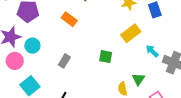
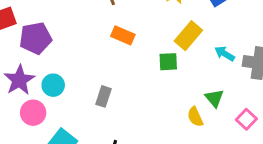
orange rectangle: (69, 19) -> (123, 35), moved
green square: (106, 57) -> (168, 62), moved

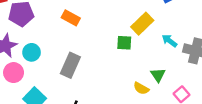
orange rectangle: (123, 35) -> (71, 18), moved
gray rectangle: (103, 96) -> (70, 65), size x1.5
yellow semicircle: (195, 117) -> (141, 88), turned -42

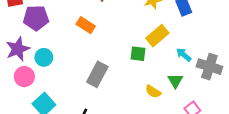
gray rectangle: (70, 65) -> (97, 74), moved
green triangle: (158, 75) -> (175, 81), moved
yellow semicircle: (141, 88) -> (153, 92), moved

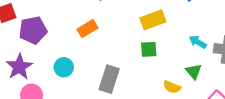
orange rectangle: (86, 25) -> (87, 29), turned -54
yellow rectangle: (157, 36) -> (153, 20), moved, turned 30
cyan circle: (44, 57) -> (64, 67), moved

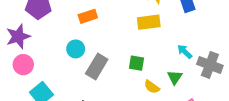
green square: (149, 49) -> (136, 63), moved
cyan circle: (64, 67) -> (76, 49), moved

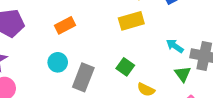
green square: (136, 63) -> (125, 67), turned 35
green triangle: (175, 77) -> (183, 74), moved

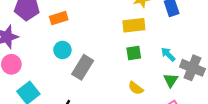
orange rectangle: (65, 25) -> (59, 18), moved
green square: (125, 67) -> (134, 53), moved, turned 35

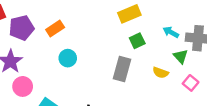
gray rectangle: (83, 67) -> (122, 69), moved
yellow semicircle: (136, 88) -> (161, 73), moved

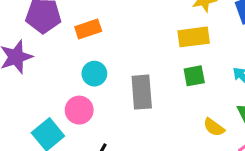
gray rectangle: (122, 69) -> (142, 92), moved, turned -35
pink circle: (23, 86) -> (79, 110), moved

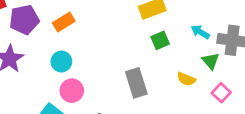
cyan circle: (94, 74) -> (61, 62), moved
gray rectangle: (142, 92) -> (136, 83), moved

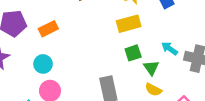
green triangle: (211, 61) -> (151, 68), moved

